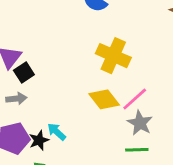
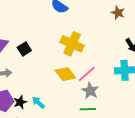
black square: (24, 73) -> (24, 49), moved
cyan arrow: (57, 132) -> (38, 102), moved

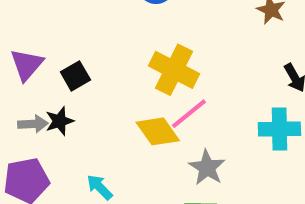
pink line: (87, 74) -> (189, 114), moved
black star: (20, 102) -> (59, 121), moved

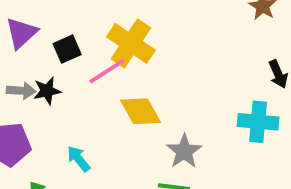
yellow cross: (174, 70) -> (131, 43), moved
pink line: (189, 114) -> (107, 71), moved

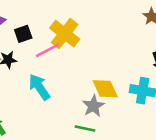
yellow diamond: (141, 111) -> (105, 89), moved
cyan arrow: (79, 159) -> (39, 87), moved, size x1.5

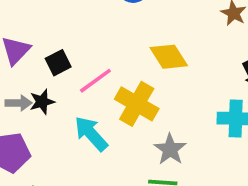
yellow cross: (65, 34) -> (137, 104), moved
yellow diamond: (105, 89) -> (169, 57), moved

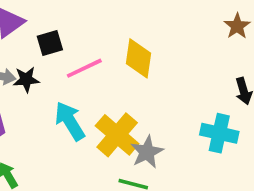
yellow diamond: (169, 57) -> (138, 58), moved, turned 30
yellow cross: (137, 104) -> (117, 135), moved

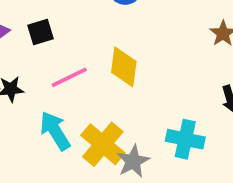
black square: (50, 43) -> (41, 32), moved
cyan cross: (219, 133) -> (185, 139), moved

